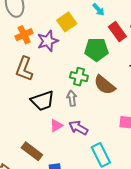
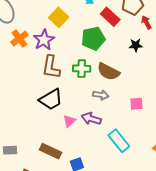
brown L-shape: (24, 69) -> (51, 67), moved
gray arrow: (72, 98) -> (101, 95), moved, turned 119

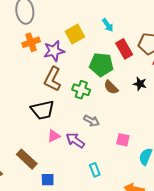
brown semicircle: (108, 72) -> (111, 87), moved, size x0.7
cyan rectangle: (119, 141) -> (95, 170), size x0.6

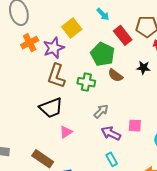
green pentagon: (101, 65) -> (103, 54), turned 30
gray arrow: (91, 121) -> (101, 111), turned -63
purple arrow: (75, 140) -> (111, 133), moved

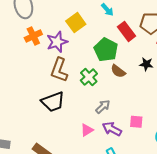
green cross: (86, 82) -> (89, 77), turned 36
pink triangle: (66, 132) -> (87, 130), moved

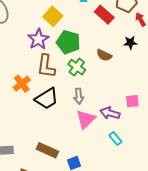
orange cross: (33, 36) -> (22, 84), moved
green pentagon: (106, 50) -> (68, 42), moved
gray arrow: (103, 107) -> (79, 96), moved, turned 140
pink triangle: (87, 130) -> (86, 119), size x1.5

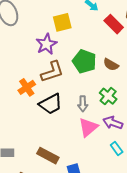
yellow square: (53, 16) -> (62, 22), turned 30
green pentagon: (68, 42) -> (84, 61), moved
brown L-shape: (46, 66) -> (52, 72), turned -120
green cross: (77, 67) -> (108, 96), moved

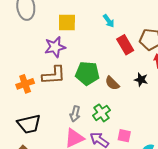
yellow square: (62, 22) -> (67, 23), moved
green pentagon: (84, 61) -> (87, 73), turned -30
black trapezoid: (51, 104) -> (29, 124), moved

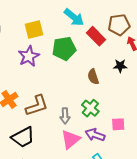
cyan arrow: (109, 21) -> (74, 17), size x1.5
green pentagon: (87, 73) -> (64, 49), moved
brown L-shape: (54, 75) -> (37, 106), moved
brown semicircle: (112, 83) -> (93, 77), turned 42

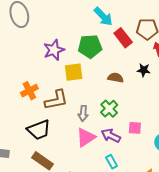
yellow square: (34, 30) -> (74, 72), moved
brown semicircle: (93, 77) -> (116, 78), turned 112

